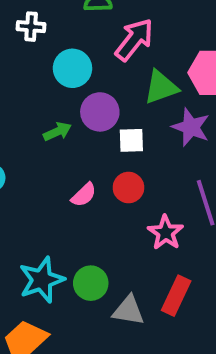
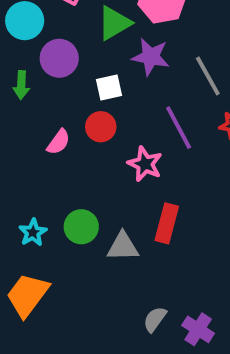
green arrow: (57, 132) -> (21, 85), turned 128
white square: (131, 140) -> (109, 87), moved
cyan star: (42, 280) -> (33, 232), size x0.6

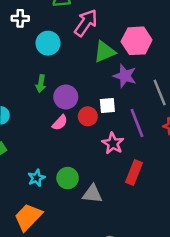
purple circle: (59, 58) -> (66, 97), moved
white square: (109, 87) -> (107, 106), moved
red rectangle: (167, 223) -> (134, 173), moved

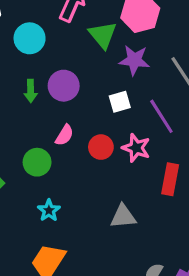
green triangle: (105, 52) -> (103, 35), turned -35
purple circle: (66, 97) -> (64, 86), moved
red circle: (88, 116) -> (101, 147), moved
green circle: (68, 178) -> (37, 162), moved

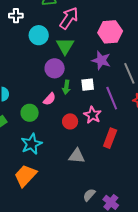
green triangle: (103, 35) -> (65, 46), moved
green arrow: (31, 91) -> (66, 87), moved
red circle: (101, 147) -> (70, 121), moved
cyan star: (49, 210) -> (31, 144), size x1.5

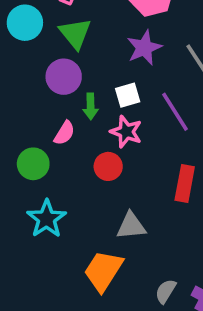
purple star: (101, 60) -> (144, 48), turned -30
pink star: (93, 115) -> (126, 132), moved
orange trapezoid: (25, 176) -> (103, 271), moved

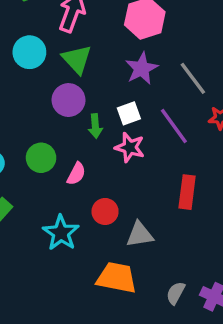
pink semicircle: (64, 133) -> (76, 174), moved
green circle: (33, 164) -> (41, 158), moved
red circle: (108, 166) -> (105, 211), moved
orange trapezoid: (103, 271) -> (117, 278), turned 72

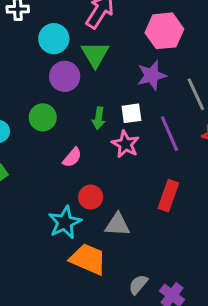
purple circle: (69, 100) -> (65, 76), moved
green circle: (41, 158) -> (43, 117), moved
cyan star: (61, 233) -> (65, 222), moved

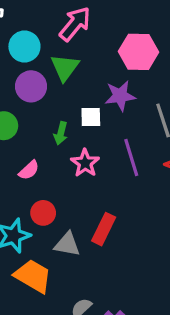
white square: (131, 113) -> (91, 117), moved
red rectangle: (168, 196) -> (104, 229), moved

